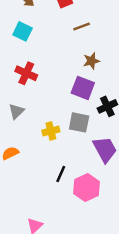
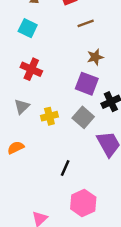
gray square: (79, 122) -> (83, 117), turned 30
yellow cross: (51, 131) -> (49, 116), moved
pink hexagon: (86, 188) -> (83, 203), moved

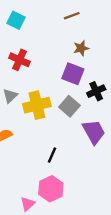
yellow cross: (49, 116) -> (37, 105), size x1.6
pink hexagon: (83, 203) -> (51, 189), moved

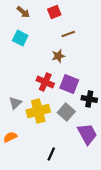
brown star: (81, 48) -> (58, 56), moved
red cross: (19, 60) -> (45, 82), moved
black cross: (96, 91) -> (89, 99), turned 35

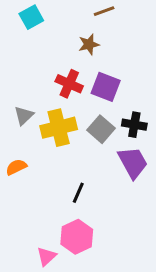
cyan square: (20, 38) -> (31, 17), turned 35
black cross: (89, 99) -> (134, 125), moved

